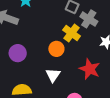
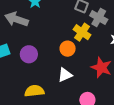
white triangle: (53, 75) -> (65, 75), turned 35

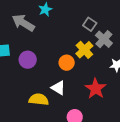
white triangle: (65, 75) -> (58, 88), turned 42
yellow semicircle: (34, 91) -> (39, 99), moved

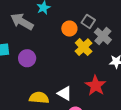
orange circle: (67, 63) -> (69, 29), moved
white triangle: (58, 88) -> (65, 93), moved

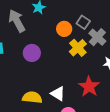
gray arrow: (22, 22) -> (17, 21), turned 30
purple circle: (27, 58) -> (32, 53), moved

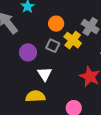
gray square: (83, 22) -> (53, 46), moved
white triangle: (58, 94) -> (45, 74), moved, turned 35

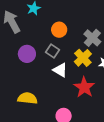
yellow cross: (73, 40) -> (83, 58), moved
white triangle: (45, 74) -> (60, 70), moved, turned -35

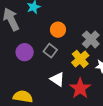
white triangle: (60, 70) -> (57, 79), moved

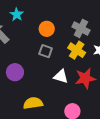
purple circle: (25, 52) -> (15, 72), moved
red star: (80, 88) -> (85, 78), turned -30

